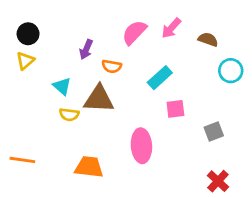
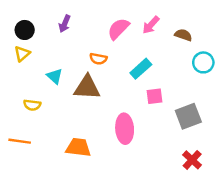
purple arrow: (86, 49) -> (65, 24), moved
yellow semicircle: (69, 115) -> (32, 105), moved
gray square: (214, 132) -> (188, 116), size x1.5

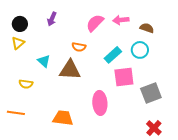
pink arrow: (151, 25) -> (121, 20), turned 42
cyan circle: (203, 62) -> (140, 50), moved
pink square: (155, 96) -> (124, 77), size x1.5

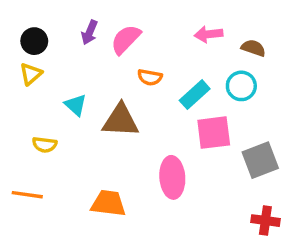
pink semicircle: (95, 23) -> (126, 39), moved
orange semicircle: (79, 47) -> (150, 77), moved
red cross: (154, 128) -> (265, 221), turned -35

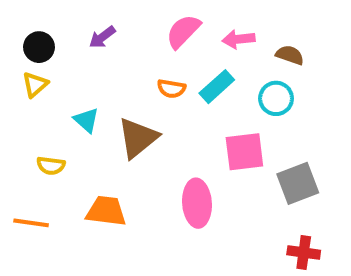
purple arrow: (89, 32) -> (102, 37), turned 30
pink semicircle: (126, 39) -> (183, 31), moved
cyan rectangle: (195, 95) -> (217, 87), moved
brown triangle: (121, 120) -> (138, 138), turned -42
orange trapezoid: (108, 203) -> (106, 211), moved

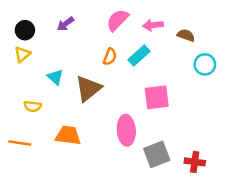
orange semicircle: (171, 89) -> (110, 57), turned -78
cyan circle: (276, 98) -> (205, 64), moved
gray square: (298, 183) -> (157, 154), moved

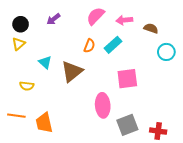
orange trapezoid: (68, 135) -> (44, 123), moved, turned -110

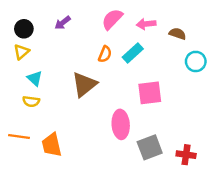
cyan triangle: (45, 62) -> (35, 78), moved

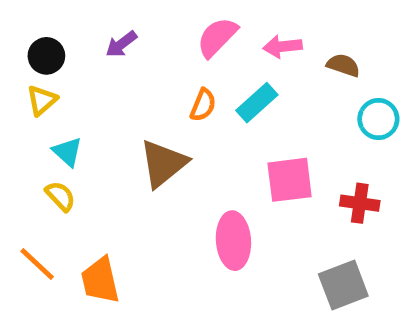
yellow semicircle: (31, 101) -> (60, 196), turned -140
orange line: (19, 137) -> (37, 264), turned 35
gray square: (150, 147) -> (343, 285), moved
red cross: (186, 155) -> (360, 203), moved

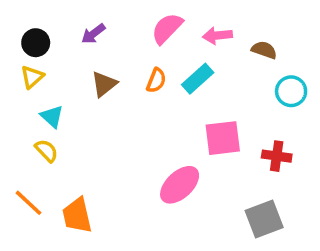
brown triangle: (163, 163) -> (104, 84), moved, size x0.7
pink ellipse: (233, 241) -> (180, 185), turned 51

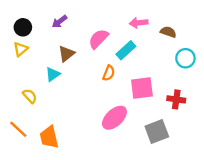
pink semicircle: (167, 28) -> (98, 39), moved
orange semicircle: (156, 80) -> (109, 73), moved
cyan triangle: (52, 116) -> (53, 74), moved, turned 42
gray square: (264, 219) -> (157, 131), moved

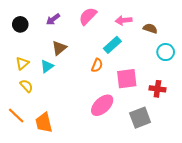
pink semicircle: (98, 39) -> (88, 16), moved
yellow triangle: (21, 49) -> (22, 63), moved

